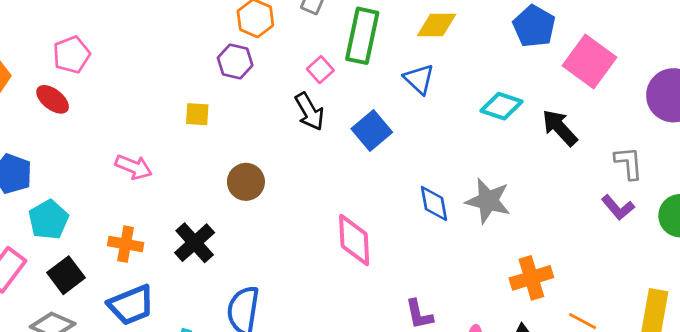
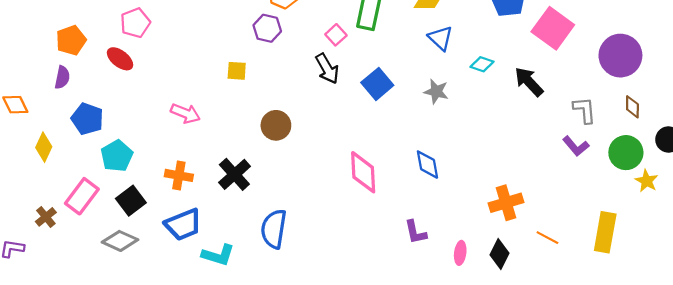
blue triangle: (419, 79) -> (441, 38), moved
cyan diamond: (502, 106) -> (482, 64), size x0.7
gray star: (488, 201) -> (436, 92), moved, size x0.7
blue diamond: (434, 203) -> (427, 165), moved

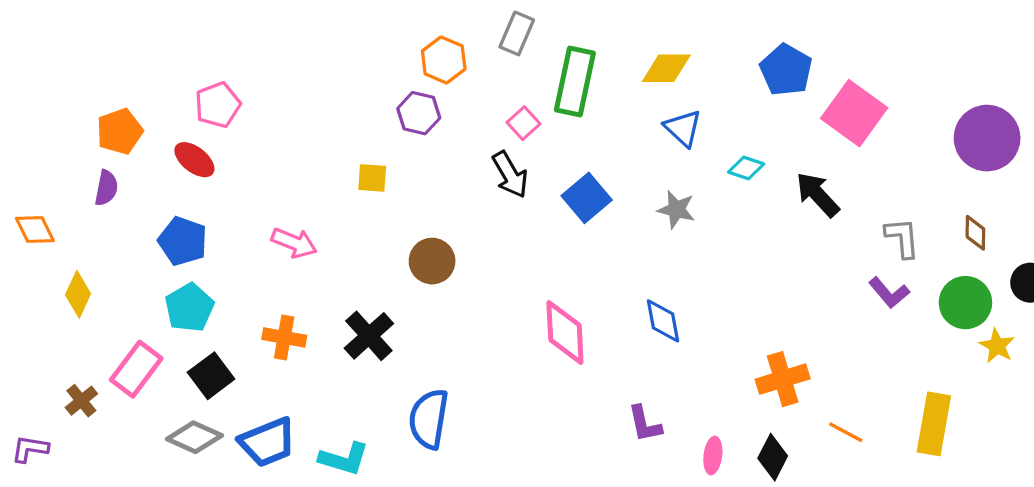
purple circle: (620, 56) -> (987, 138), moved
blue pentagon: (87, 119) -> (183, 241), moved
blue trapezoid: (183, 225) -> (268, 442), moved

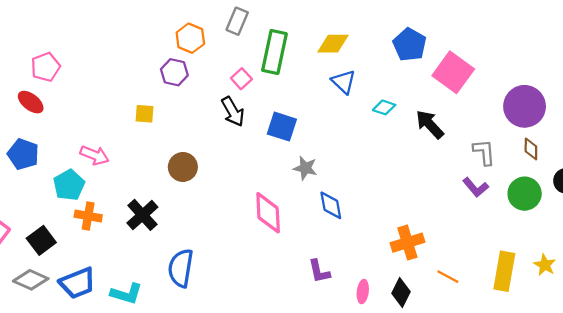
purple circle: (987, 138) -> (525, 106), moved
blue square: (587, 198) -> (282, 127), turned -32
gray star: (676, 210) -> (305, 168), moved
cyan pentagon: (189, 308) -> (69, 185), moved
yellow star: (997, 346) -> (545, 265), moved

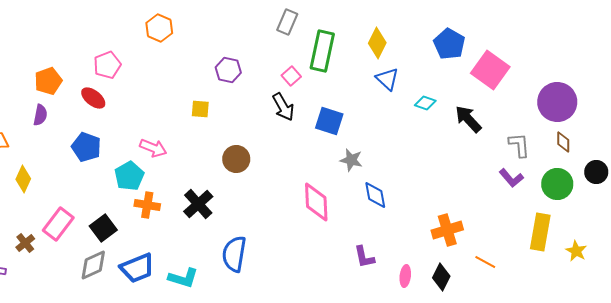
orange hexagon: (190, 38) -> (159, 28), moved
yellow diamond: (333, 44) -> (377, 43), turned -64
yellow rectangle: (504, 271) -> (540, 232), moved
gray diamond: (31, 280) -> (93, 265), turned -48

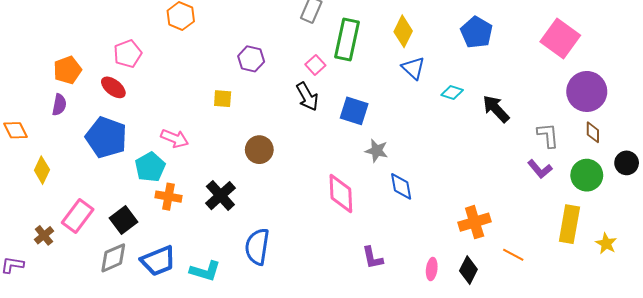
pink square: (490, 70) -> (560, 38), moved
blue pentagon: (86, 147) -> (106, 137), size x1.4
purple L-shape: (364, 257) -> (373, 258), moved

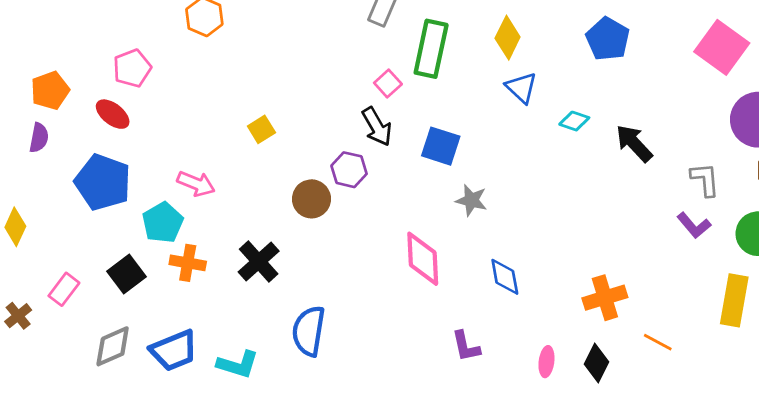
purple hexagon: (251, 59) -> (349, 170), moved
yellow square: (223, 99) -> (261, 129), turned -36
blue diamond: (401, 186) -> (505, 277), moved
pink rectangle: (78, 216) -> (64, 289), size x0.7
black square: (124, 220) -> (127, 274), moved

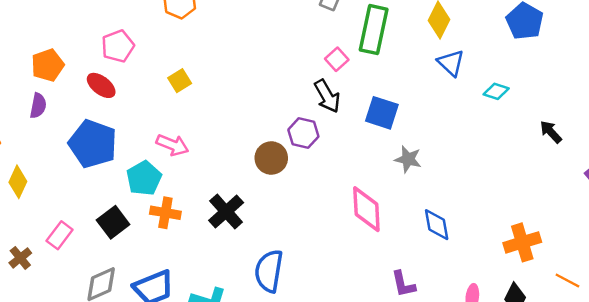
yellow square: (261, 129) -> (180, 81), moved
black arrow: (634, 143) -> (551, 132), moved, size x0.7

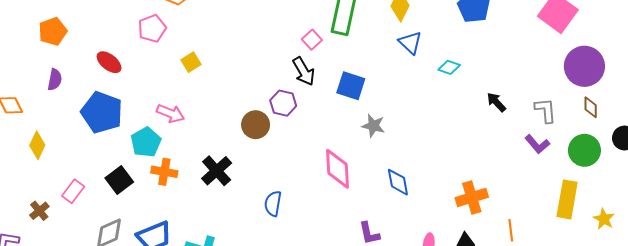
pink pentagon: (118, 46) -> (152, 28), moved
orange pentagon: (48, 65) -> (53, 31), moved
yellow square: (180, 81) -> (191, 62), moved
blue semicircle: (269, 271) -> (273, 204), moved, size x0.7
orange line: (567, 281) -> (511, 230), turned 55

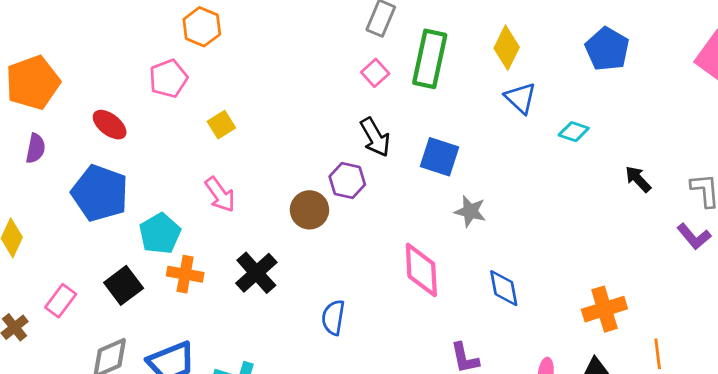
orange pentagon: (53, 31) -> (33, 83), size x1.4
pink square: (312, 40) -> (375, 73), moved
pink arrow: (171, 113) -> (220, 194), moved, turned 32

